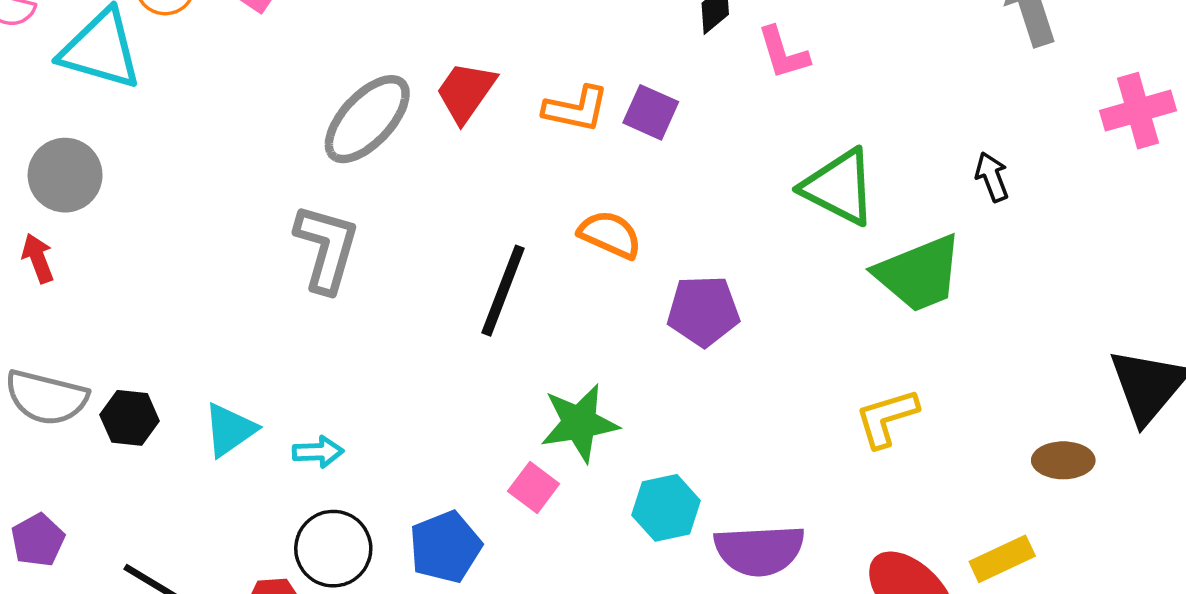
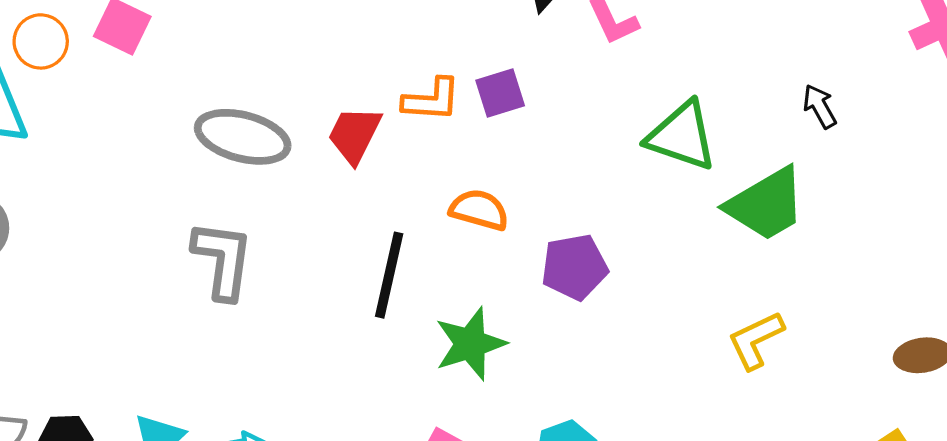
red trapezoid: (466, 92) -> (355, 135), moved
purple square: (651, 112) -> (500, 93), turned -33
gray ellipse: (367, 119) -> (243, 137), turned 70
green star: (579, 423) -> (470, 344), moved

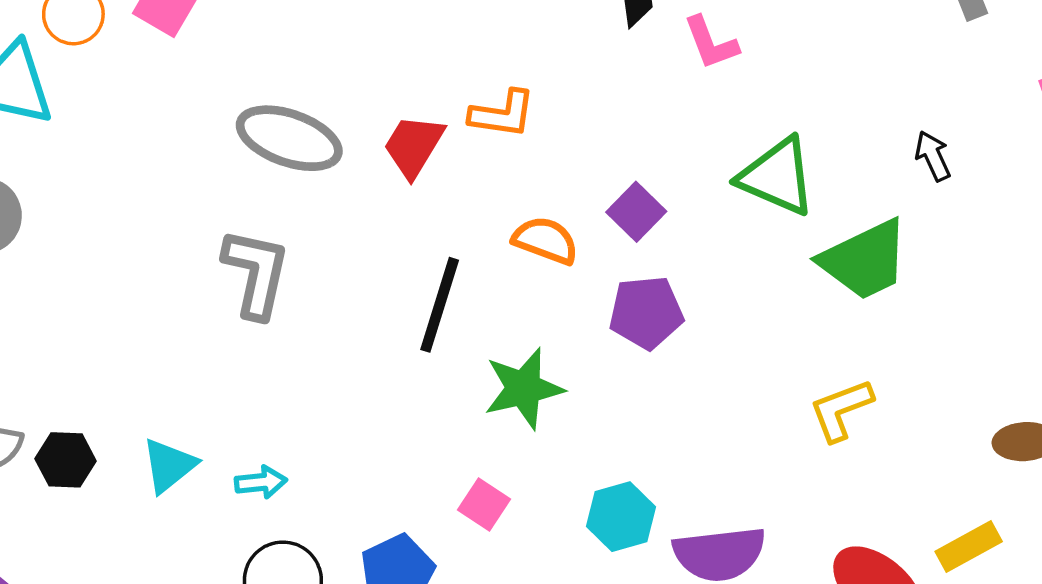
purple square: (500, 93) -> (636, 212), moved, turned -33

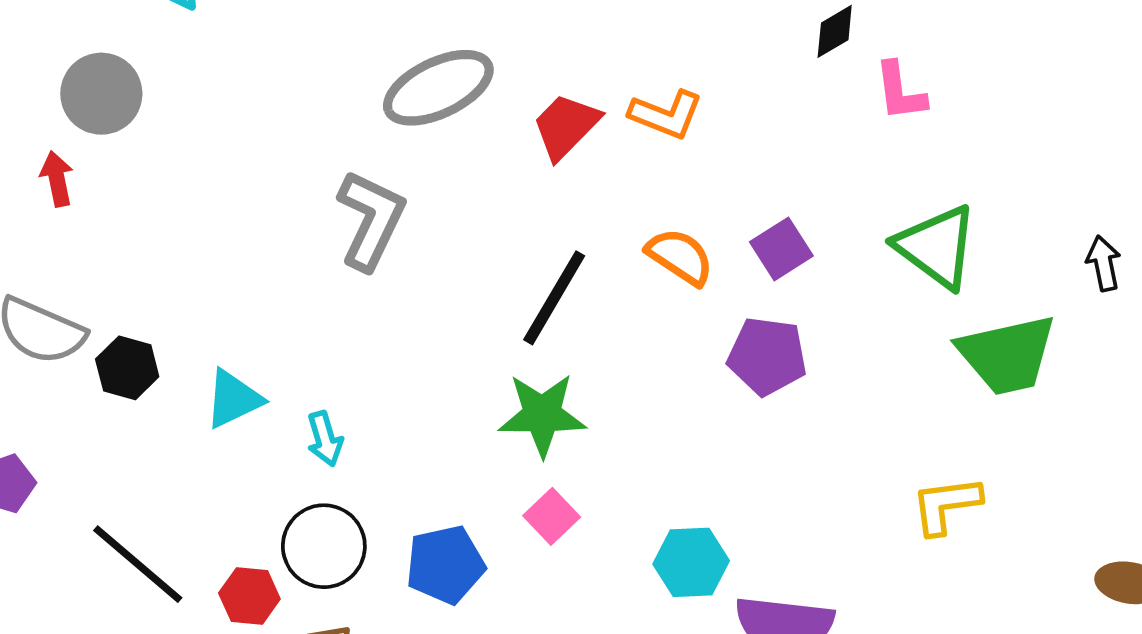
gray ellipse: (289, 138) -> (438, 88), turned -58
green star: (524, 388) -> (542, 415), moved
cyan arrow: (261, 482) -> (325, 439), turned 66

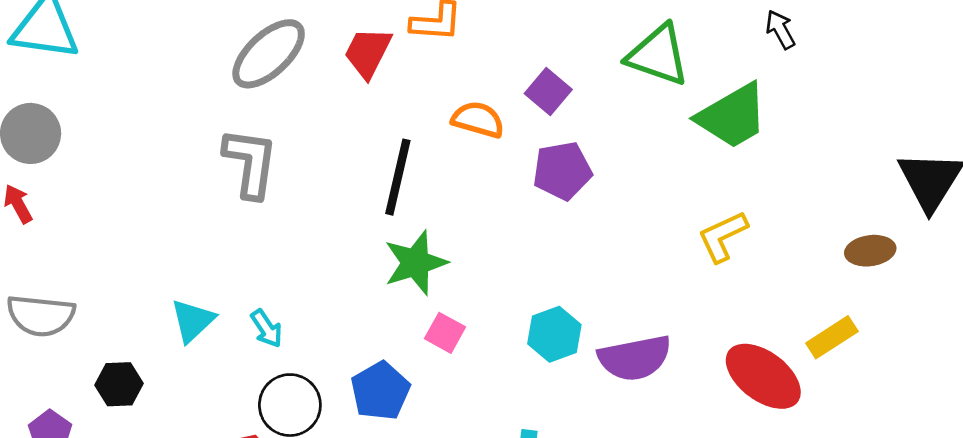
black hexagon: (127, 368) -> (119, 384), moved

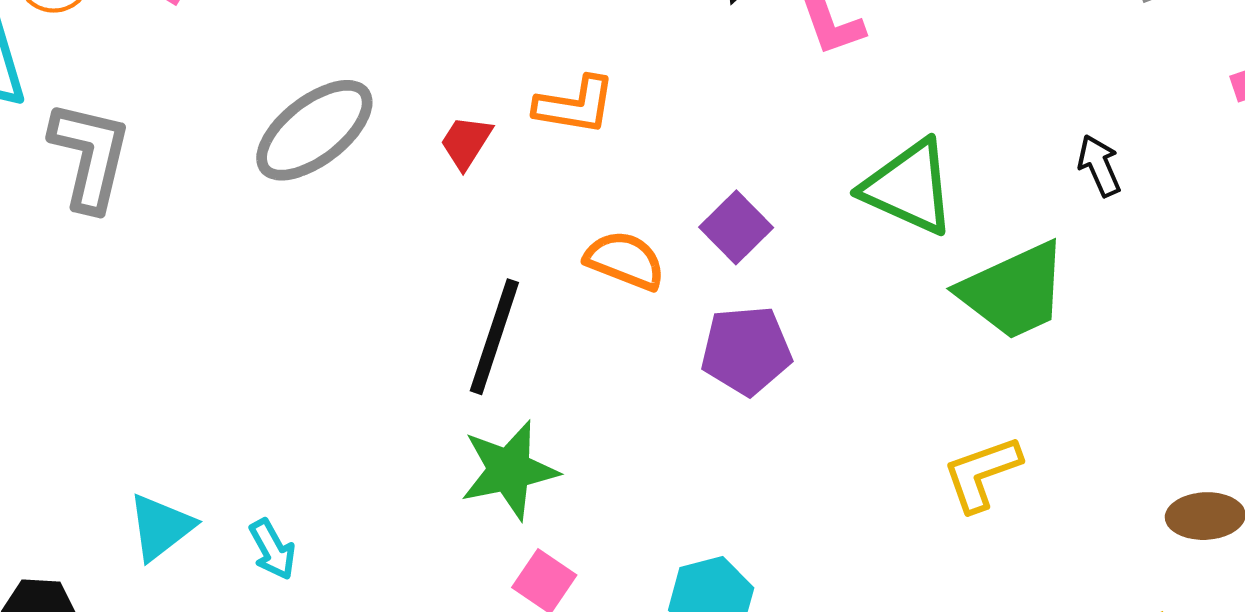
red trapezoid: (368, 52) -> (466, 142), size x0.7
gray L-shape: (250, 163) -> (90, 156), moved

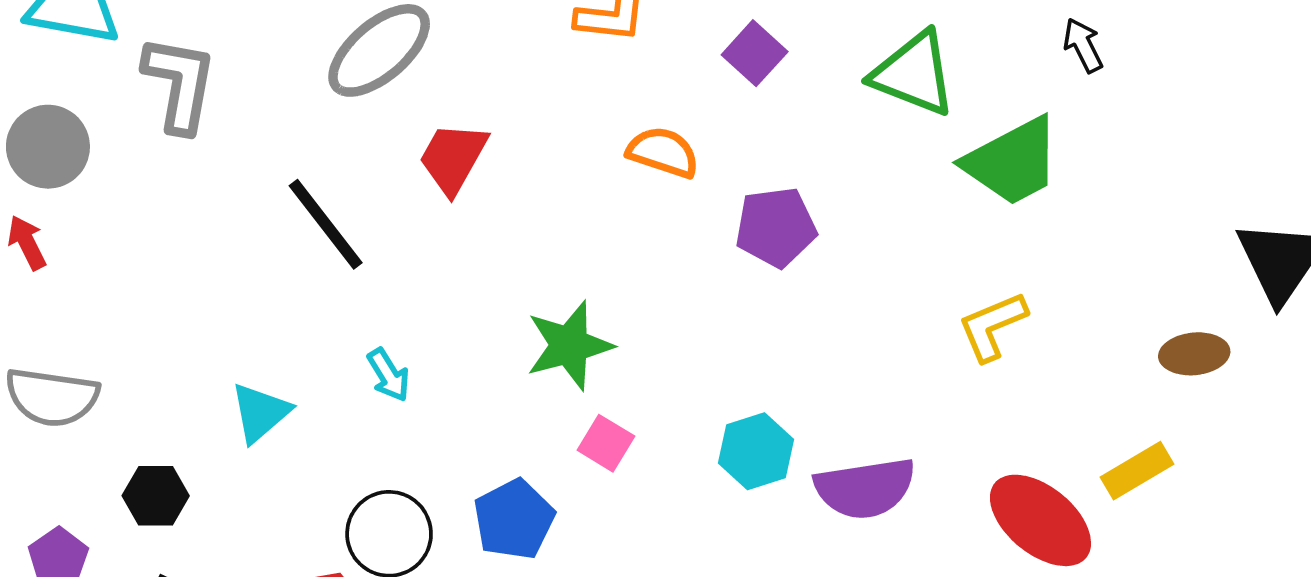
red trapezoid: (466, 142) -> (453, 158), moved, size x1.5
purple square: (736, 227) -> (755, 53), moved
black line: (494, 337) -> (326, 224), moved, turned -53
cyan arrow: (272, 549) -> (389, 375), moved

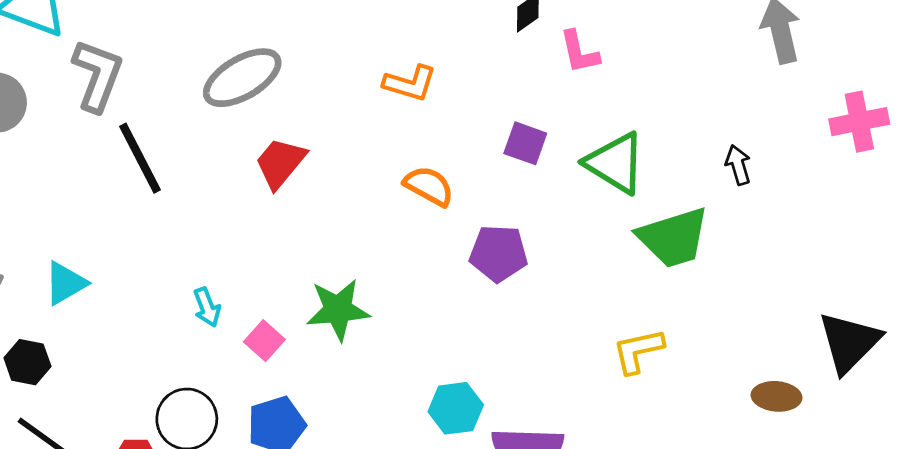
purple square: (755, 53) -> (525, 143), moved, turned -33
black line: (326, 224) -> (140, 158), moved
cyan triangle: (260, 413) -> (65, 283), moved
pink square: (606, 443) -> (264, 341), moved

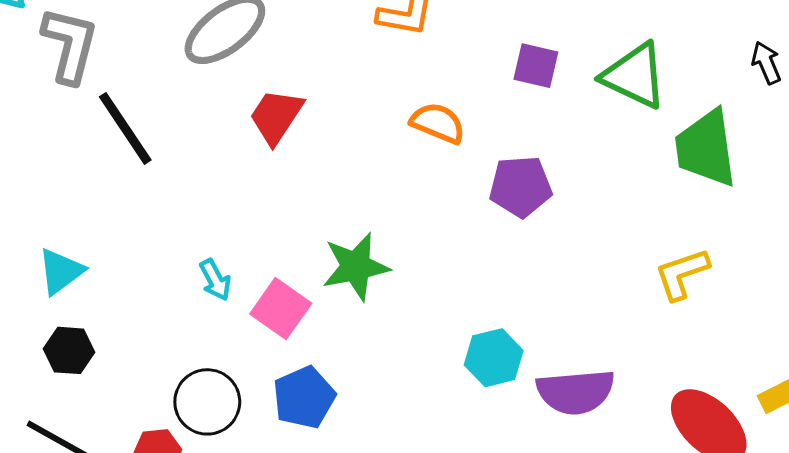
green trapezoid: (673, 238) -> (706, 148), turned 106
pink square: (264, 341) -> (281, 309), size x1.4
black hexagon: (27, 362) -> (69, 350), moved

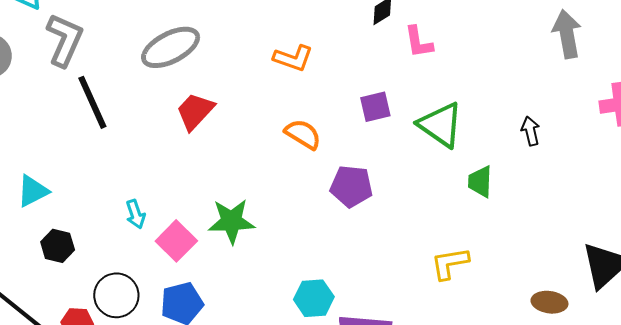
purple square: (536, 66) -> (375, 107), turned -36
green trapezoid: (706, 148) -> (480, 182), size x0.6
black hexagon: (69, 350) -> (58, 246), moved

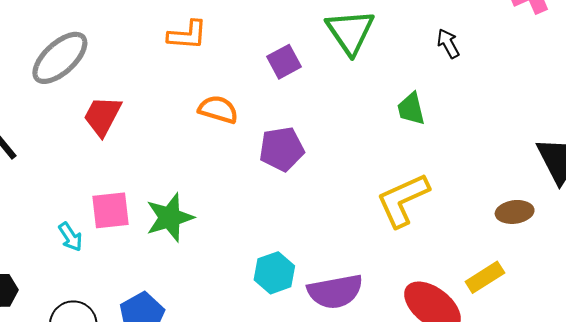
green triangle: (441, 125) -> (350, 32), moved, turned 36
pink square: (176, 241) -> (110, 210), moved, turned -36
yellow L-shape: (450, 263) -> (403, 200), size x1.4

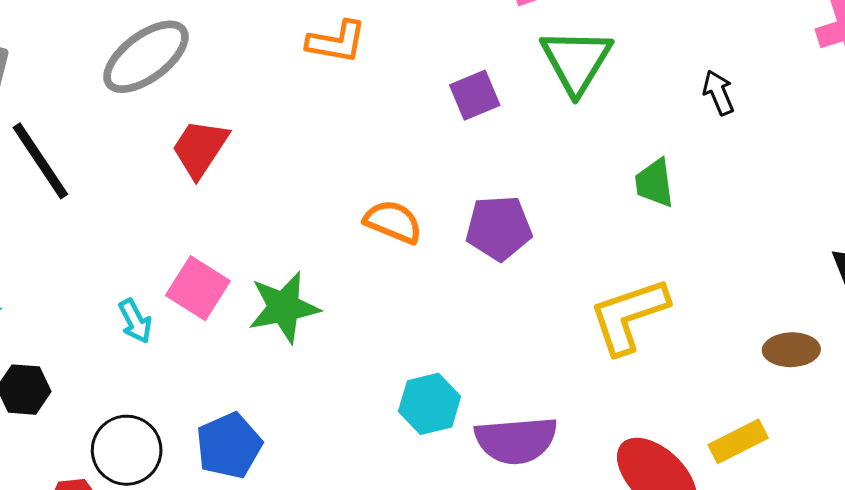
orange semicircle: (218, 109) -> (393, 222), moved
purple pentagon: (282, 149) -> (499, 228), moved
pink square: (110, 210) -> (198, 288), turned 33

